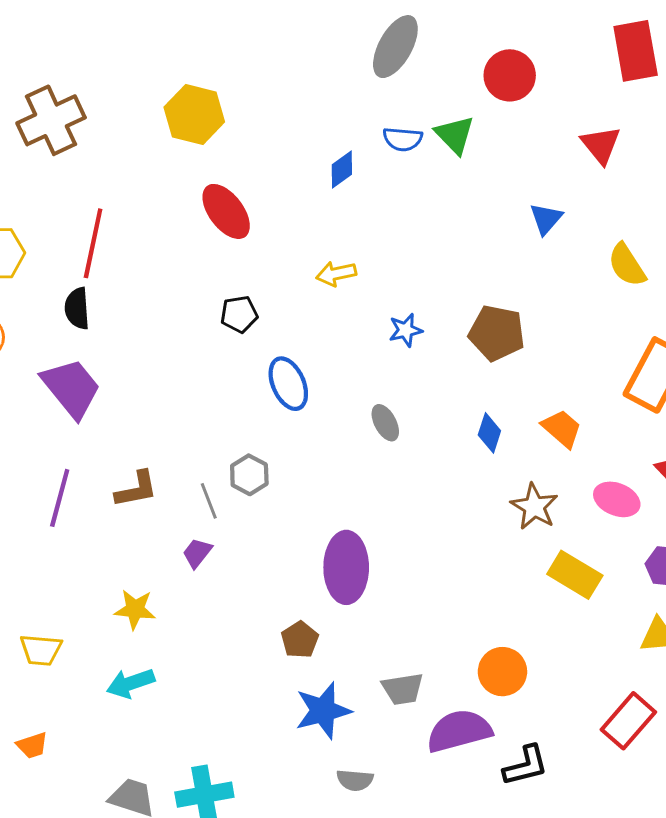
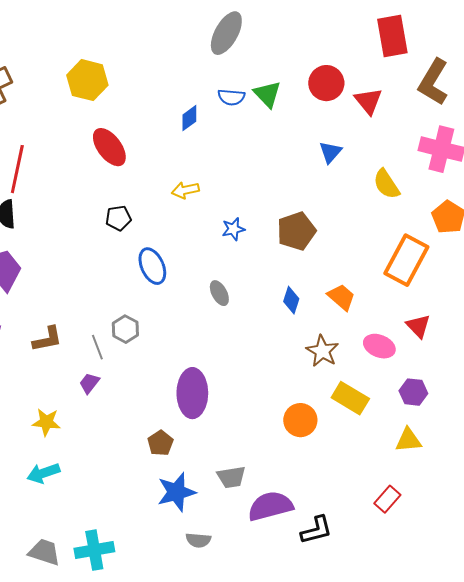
red circle: (510, 75) -> (326, 83), moved
brown pentagon: (497, 333) -> (296, 231), turned -30
orange circle: (502, 672) -> (300, 420), moved
red rectangle: (628, 721) -> (387, 499), size x0.7

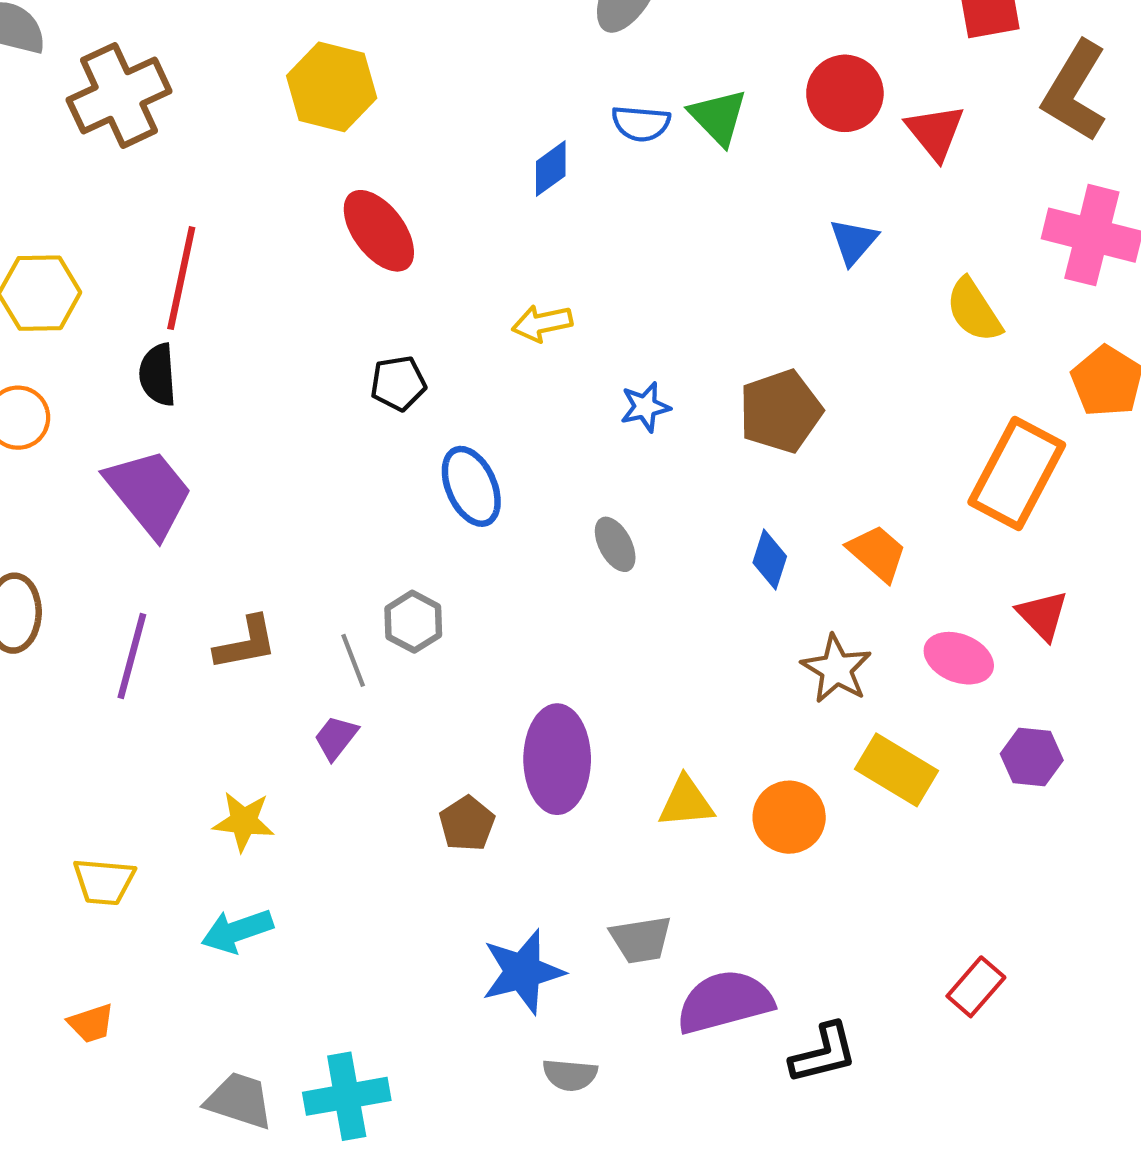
yellow triangle: (408, 440) -> (686, 802), moved
brown pentagon: (160, 443) -> (467, 824), moved

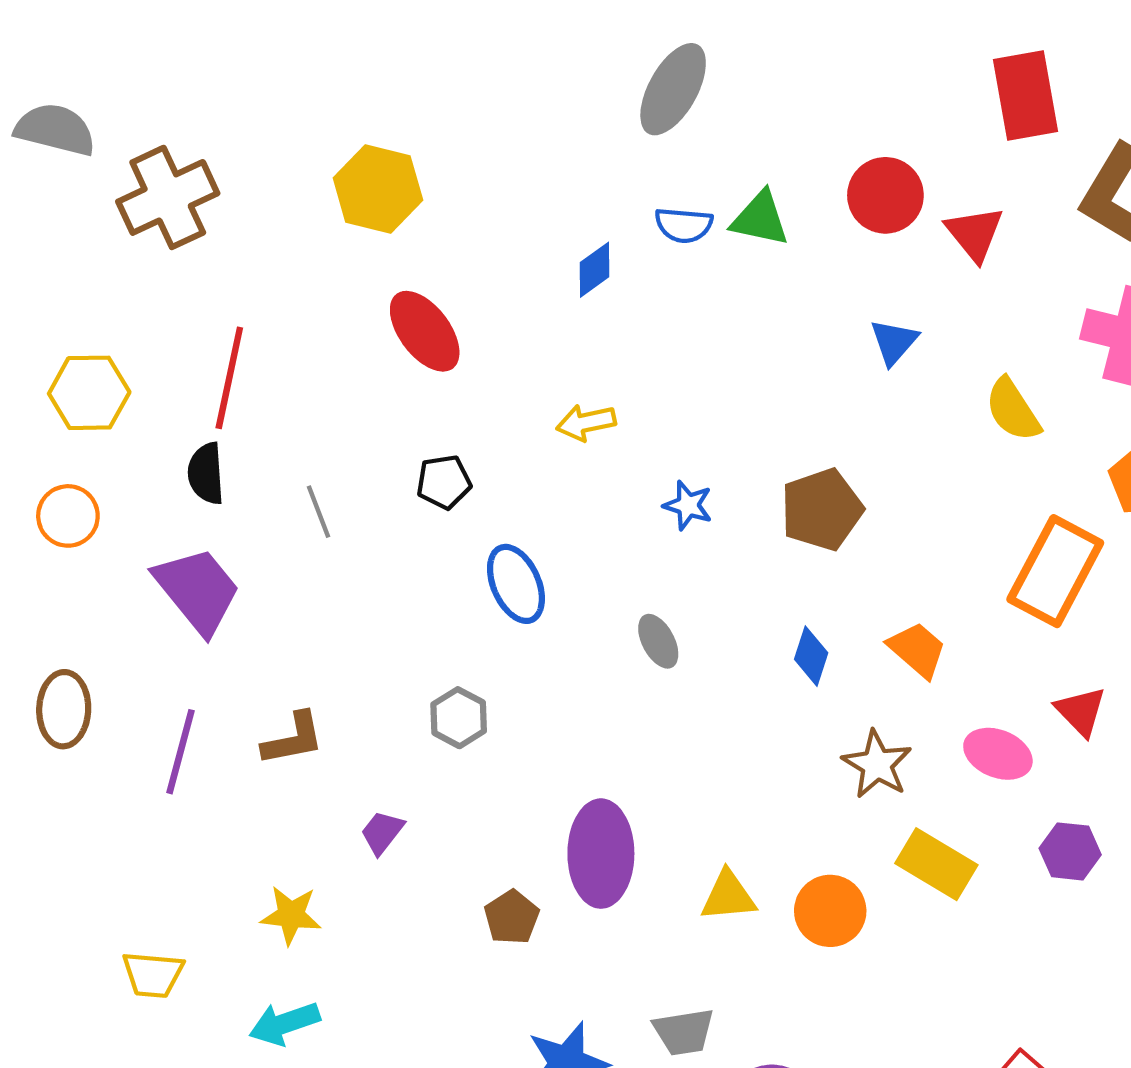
green triangle: (718, 117) -> (760, 219), turned -34
blue star: (645, 407) -> (688, 505), turned 30
gray line: (353, 660) -> (318, 512), moved

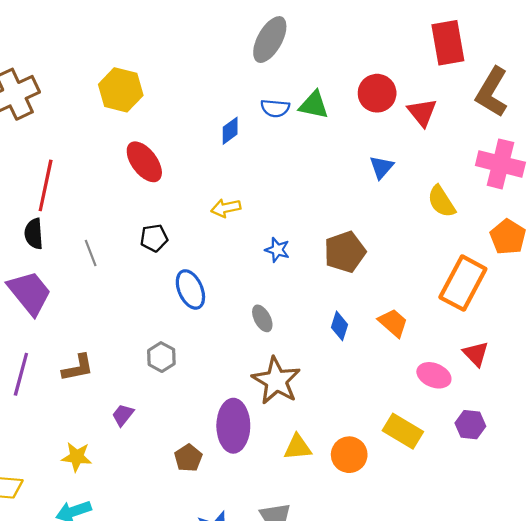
brown star: (877, 764) -> (276, 381), moved, size x1.4

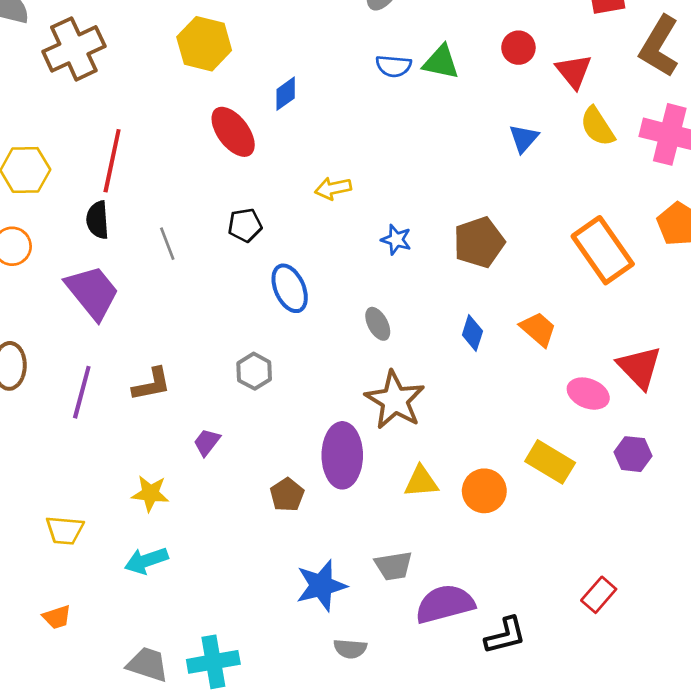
red circle: (377, 93) -> (518, 48), size x0.7
blue diamond: (230, 131) -> (286, 94), moved
yellow semicircle: (441, 202) -> (597, 127), moved
orange rectangle: (463, 283) -> (603, 250), moved, turned -63
red triangle: (476, 354) -> (639, 367), size x1.4

